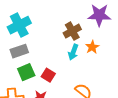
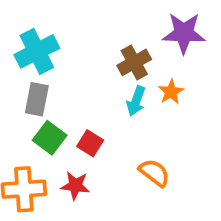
gray rectangle: (19, 51) -> (37, 99), turned -60
green square: (26, 72) -> (50, 138), turned -30

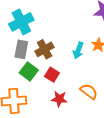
brown cross: (134, 62) -> (45, 49), moved
red star: (75, 186) -> (59, 99), moved

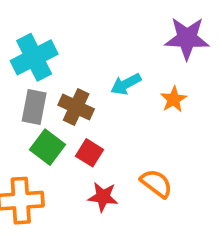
brown cross: (45, 49) -> (76, 107), turned -36
cyan arrow: (78, 50) -> (126, 84), moved, turned 42

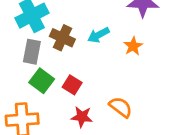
brown cross: (76, 107) -> (62, 38), moved

